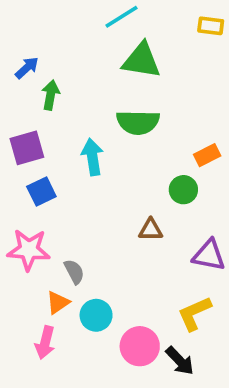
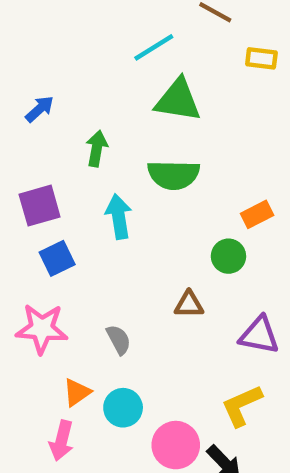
green arrow: (51, 95) -> (97, 148), moved
gray semicircle: (74, 272) -> (119, 340), moved

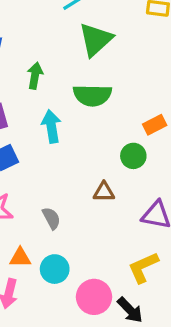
green triangle: (178, 100) -> (96, 40), turned -51
orange triangle: (77, 392) -> (20, 258), turned 35

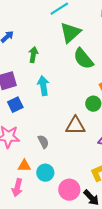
green semicircle: (92, 95) -> (83, 59), moved, turned 50
brown triangle: (104, 192) -> (75, 126), size x1.5

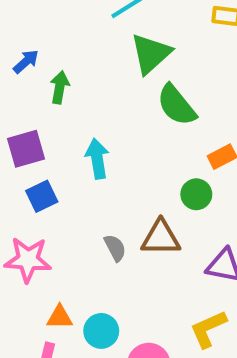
green arrow: (33, 55) -> (60, 87), moved
gray semicircle: (43, 142) -> (115, 248), moved

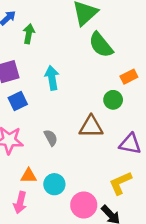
gray semicircle: (115, 248) -> (51, 138), moved

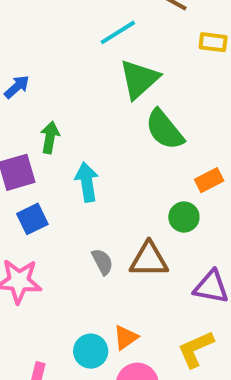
green arrow: (29, 34) -> (50, 137), moved
gray semicircle: (51, 138) -> (102, 262), moved
orange triangle: (29, 176) -> (126, 337), moved, turned -35

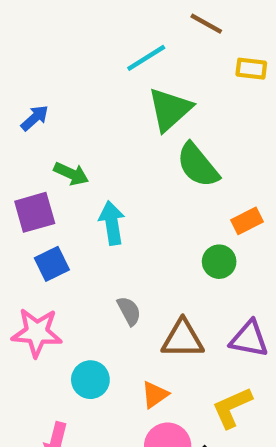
green arrow: (50, 137) -> (71, 174), turned 104
brown triangle: (149, 260) -> (183, 339), moved
cyan circle: (91, 351) -> (90, 380), moved

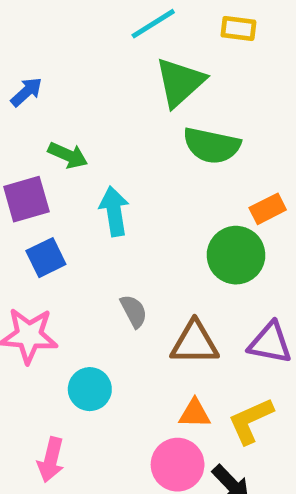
yellow rectangle: (251, 69) -> (238, 29), moved
green semicircle: (198, 165) -> (212, 145), turned -39
green circle: (219, 262) -> (236, 255), size x1.5
orange triangle: (155, 395) -> (195, 413), moved, turned 36

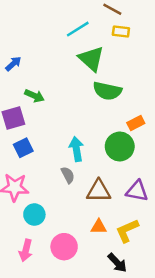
green triangle: (180, 82) -> (91, 59), turned -36
cyan arrow: (114, 211) -> (76, 149), moved
cyan circle: (90, 389) -> (34, 215), moved
pink circle: (178, 465) -> (64, 247), moved

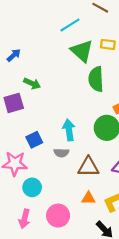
yellow rectangle: (121, 32) -> (108, 44), moved
green semicircle: (107, 91) -> (96, 79), turned 75
blue square: (23, 148) -> (34, 140), moved
gray semicircle: (68, 175) -> (61, 153), turned 120

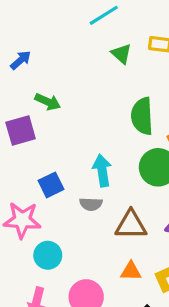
green triangle: (82, 51) -> (121, 54), size x0.6
green semicircle: (96, 79) -> (142, 116), moved

